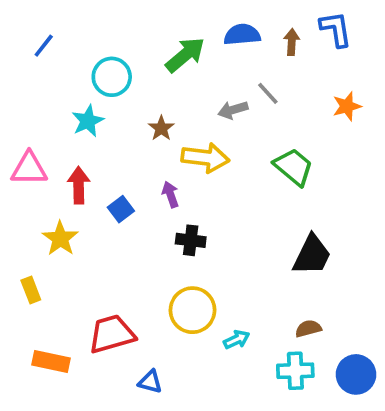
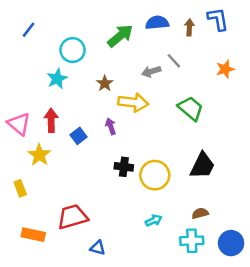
pink triangle: (29, 169) -> (19, 124), moved, turned 40
black cross: (191, 240) -> (124, 167), moved
yellow circle: (192, 310) -> (155, 175), moved

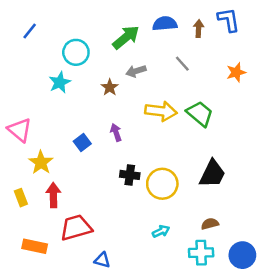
gray arrow: (151, 71) -> (136, 71), moved
yellow arrow: (133, 102) -> (161, 111), moved
red arrow: (51, 120) -> (53, 195), moved

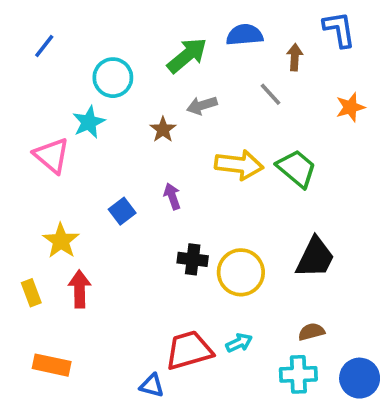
brown arrow: (199, 29) -> (295, 57), moved
pink triangle: (20, 130) -> (52, 155), moved
red trapezoid: (76, 228) -> (189, 350), moved

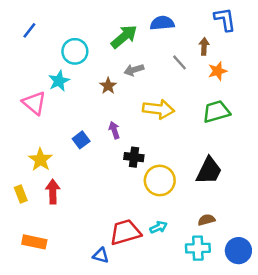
brown arrow: (295, 57) -> (204, 46), moved
orange star: (350, 107) -> (218, 71), moved
green trapezoid: (297, 168) -> (216, 112), moved, turned -56
black cross: (193, 259) -> (134, 157), moved

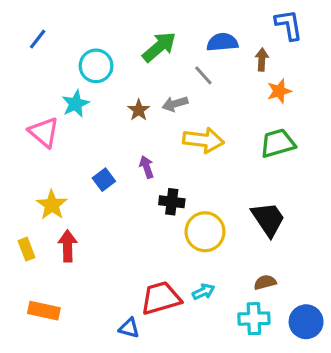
blue semicircle: (162, 23) -> (222, 42), moved
gray line: (179, 62) -> (203, 75), moved
gray arrow: (134, 70) -> (175, 104), moved
black trapezoid: (209, 171) -> (268, 219), turned -60

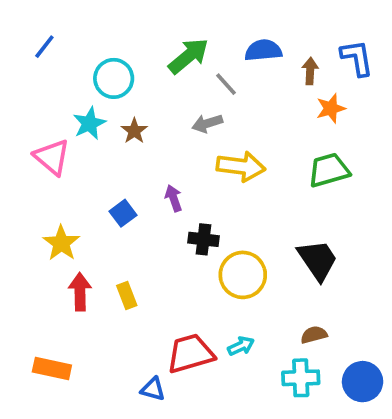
blue L-shape: (289, 25) -> (357, 58), moved
gray line: (203, 75) -> (226, 84), moved
brown star: (139, 110) -> (134, 131), moved
yellow rectangle: (27, 249) -> (127, 295), moved

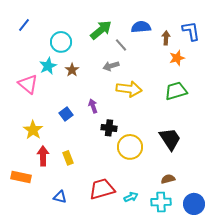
cyan arrow: (241, 346) -> (131, 197), moved
orange rectangle: (52, 368) -> (21, 177), moved
blue triangle: (153, 389) -> (60, 197), moved

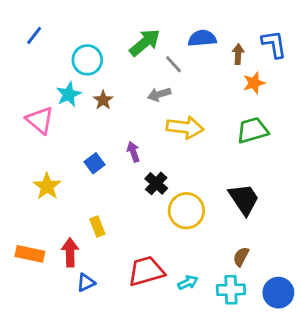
black cross: (109, 128) -> (156, 183), turned 35
red arrow: (43, 156) -> (70, 252), moved
brown semicircle: (168, 179) -> (241, 257), turned -48
blue triangle: (60, 197) -> (86, 283), turned -40

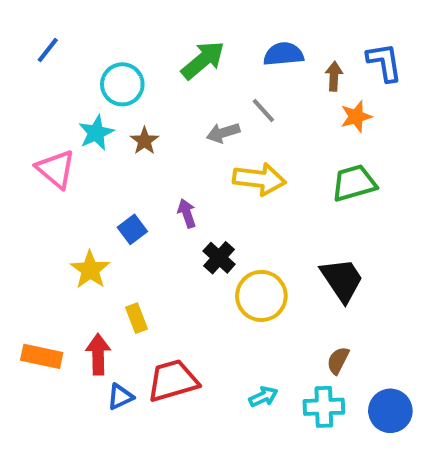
gray line: (173, 64) -> (263, 111), moved
yellow star: (47, 186) -> (90, 270), moved
red trapezoid: (146, 271) -> (173, 381), moved

